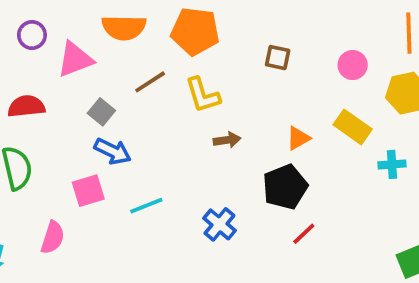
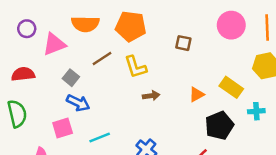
pink circle: (353, 65) -> (231, 25), moved, size x1.5
black pentagon: (285, 187) -> (219, 126), moved

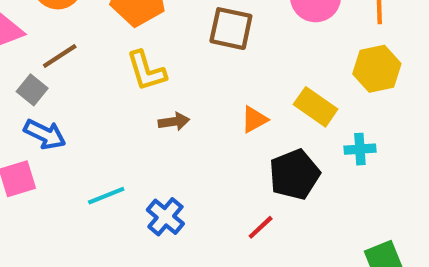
brown square: (183, 43) -> (231, 29), size x1.5
brown line: (102, 59) -> (60, 56), moved
cyan line: (100, 138) -> (106, 196), moved

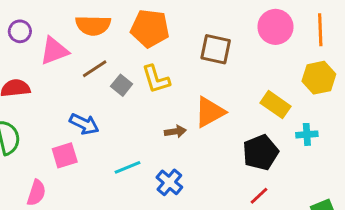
gray square: (32, 90) -> (122, 85), moved
orange triangle: (254, 119) -> (210, 112), moved, size x1.6
brown arrow: (174, 122) -> (175, 131), moved
red line: (261, 227) -> (259, 196), moved

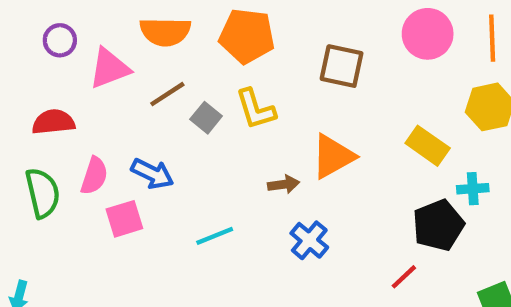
black pentagon: (261, 152) -> (438, 225), moved
blue cross: (169, 182) -> (309, 240), moved
pink semicircle: (36, 193) -> (94, 176), moved

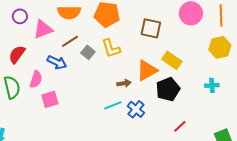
red semicircle: (53, 122) -> (17, 54), turned -48
yellow rectangle: (428, 146) -> (172, 60), moved
blue arrow: (152, 174) -> (57, 62), moved
black pentagon: (438, 225) -> (168, 89), moved
cyan line: (215, 236) -> (113, 105), moved

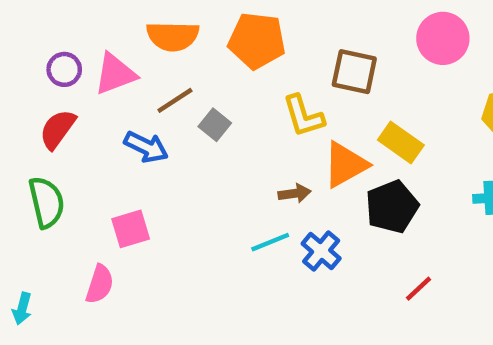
purple circle: (20, 16) -> (64, 69), moved
yellow L-shape: (111, 48) -> (303, 116), moved
pink semicircle: (36, 79) -> (100, 284), moved

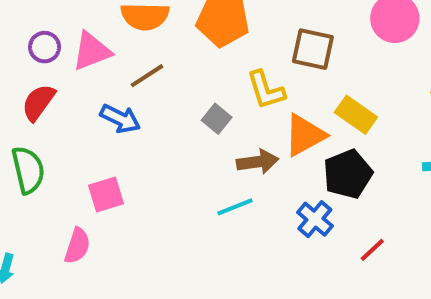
gray square: (215, 125) -> (217, 119), moved
brown arrow: (295, 193) -> (258, 162), size x1.4
blue cross: (321, 251) -> (315, 219), moved

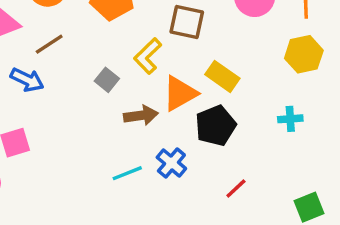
yellow L-shape: (266, 90) -> (148, 56), turned 63
cyan line: (235, 207) -> (127, 173), moved
blue cross: (315, 219) -> (171, 163), moved

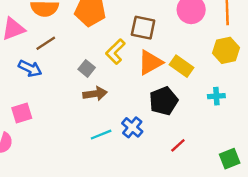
yellow rectangle: (222, 76) -> (182, 66), moved
orange triangle: (180, 93) -> (150, 62), moved
brown arrow: (141, 115) -> (95, 94), moved

